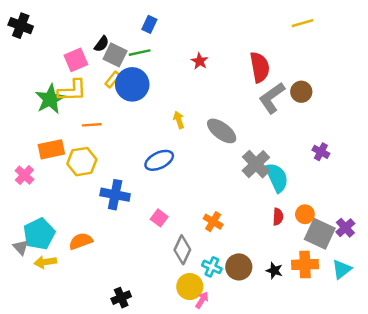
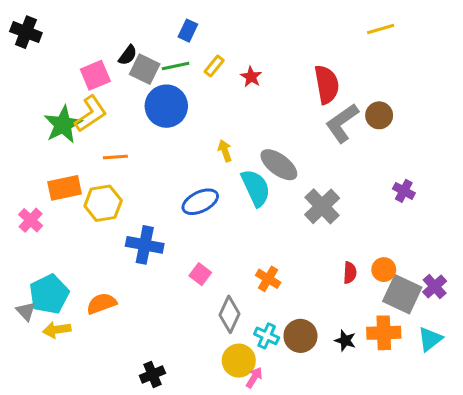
yellow rectangle: (113, 79) -> (214, 66), moved
yellow L-shape: (72, 91) -> (91, 114), turned -32
cyan semicircle: (277, 177) -> (256, 188), moved

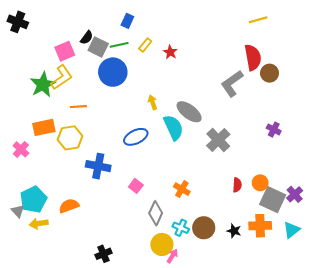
red semicircle: (327, 85) -> (253, 57), moved
brown circle: (379, 115) -> (270, 73), moved

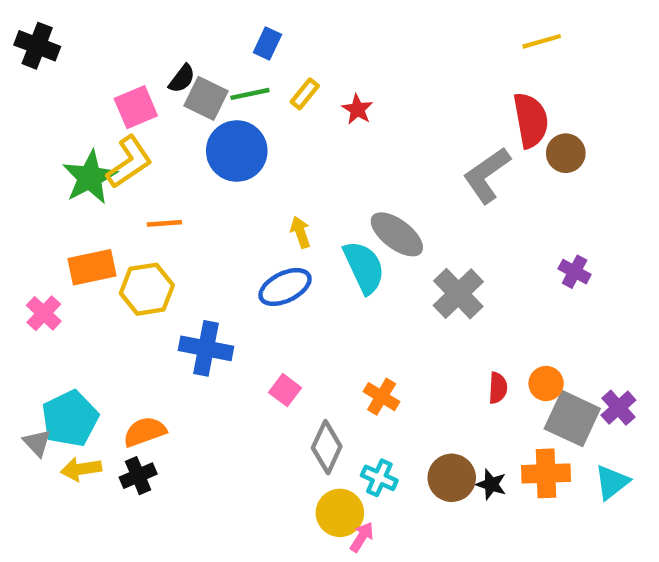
yellow arrow: (153, 102) -> (300, 232), moved
brown circle: (204, 228) -> (452, 478), moved
black cross: (103, 254) -> (138, 476), moved

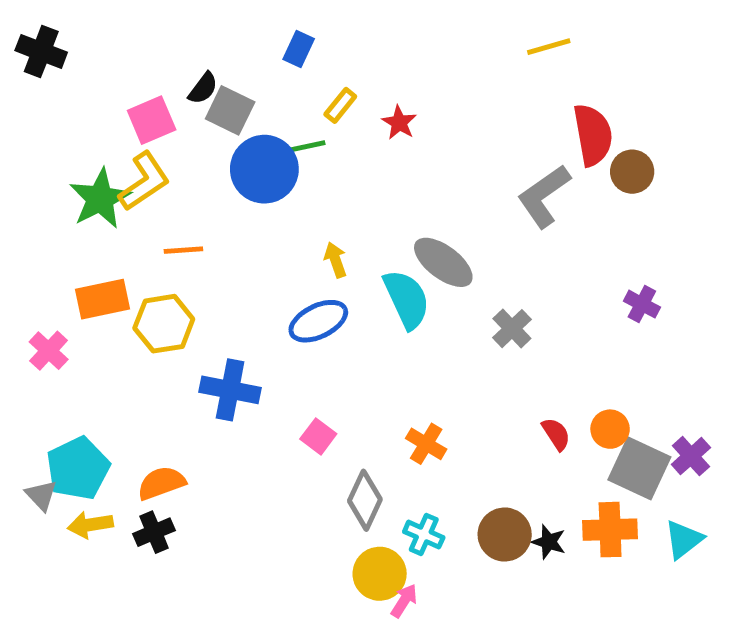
yellow line: (542, 41) -> (549, 47), moved
green line: (250, 94) -> (304, 147), moved
gray cross: (458, 294) -> (512, 329), size x0.7
red semicircle: (498, 388) -> (556, 434), turned -36

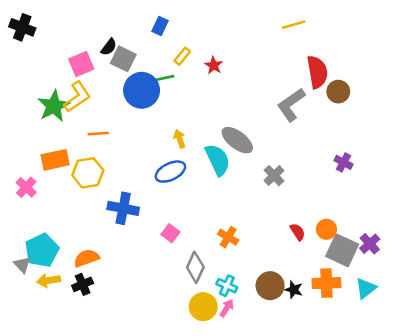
pink arrow: (404, 601) -> (227, 308), moved

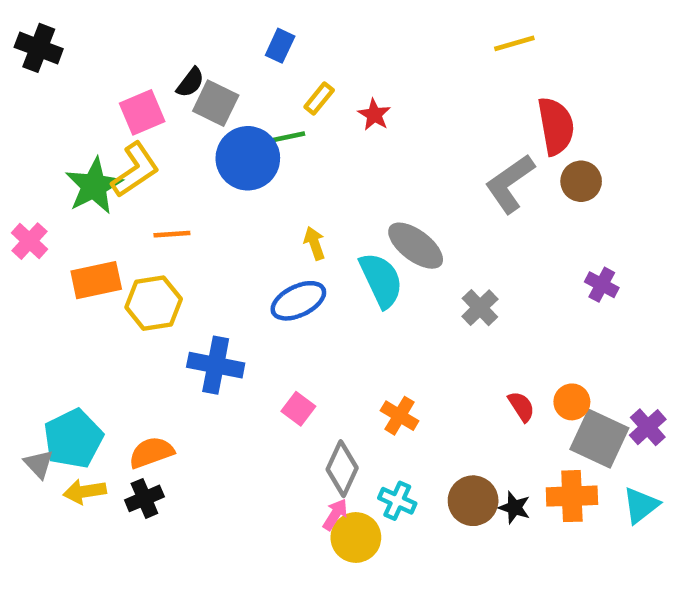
brown circle: (338, 92) -> (581, 181), moved
pink cross: (26, 187) -> (30, 241), moved
pink arrow: (227, 308) -> (335, 515), moved

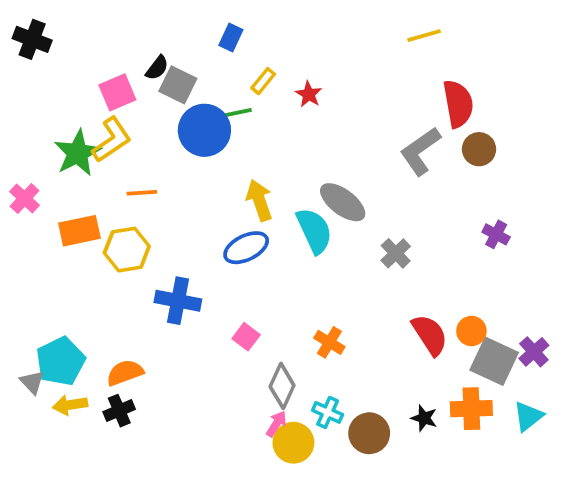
yellow arrow: (314, 243) -> (259, 200), size x1.5
red semicircle: (521, 406) -> (430, 335), size x1.6
brown circle: (473, 501) -> (369, 433), moved

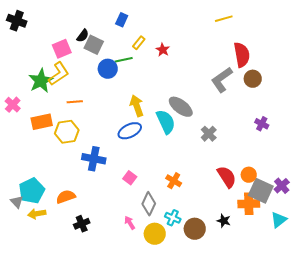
blue circle: (204, 130) -> (108, 69), size x0.7
orange cross: (471, 409) -> (249, 204), moved
black cross: (119, 411) -> (82, 224), moved
pink arrow: (276, 424) -> (130, 223), moved, turned -64

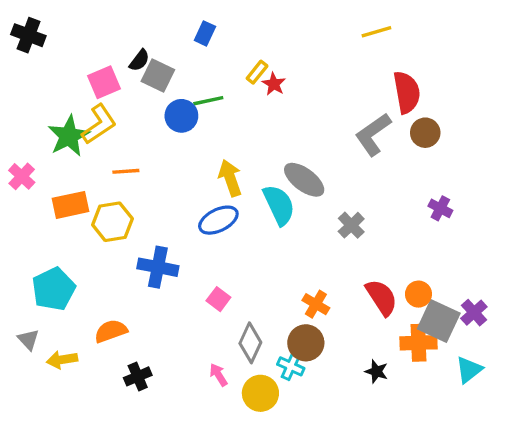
yellow rectangle: (139, 43) -> (257, 72), moved
orange cross: (174, 181) -> (316, 304), moved
cyan pentagon: (32, 191) -> (54, 289), moved
brown circle: (195, 229) -> (306, 343), moved

